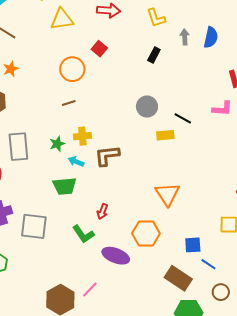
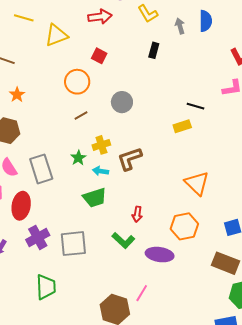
gray circle: (147, 107) -> (122, 102), moved

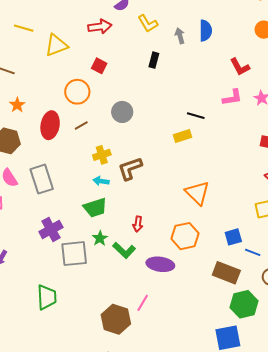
green star: (78, 158) -> (100, 238), moved
red ellipse: (21, 206) -> (50, 125), moved
purple cross: (38, 237) -> (51, 229), moved

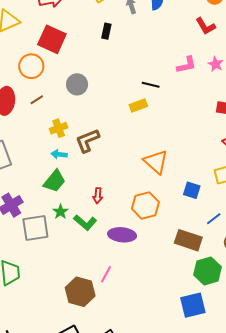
red square: (99, 66) -> (52, 39), size x1.8
red L-shape: (240, 67) -> (206, 26), moved
green trapezoid: (95, 208) -> (54, 181), turned -30
blue square: (233, 237) -> (192, 190), moved, turned 36
blue line: (253, 252) -> (214, 219), turned -56

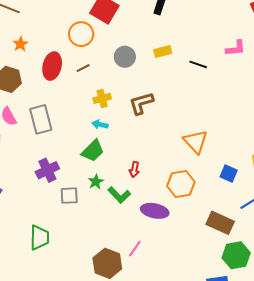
yellow rectangle: (138, 106) -> (163, 52), moved
brown L-shape: (87, 141) -> (141, 103), moved
gray square: (35, 228) -> (69, 196), size x0.7

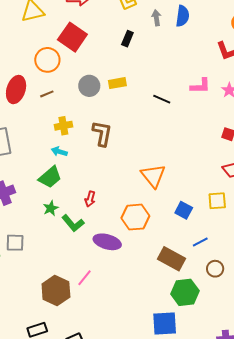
yellow rectangle: (163, 52) -> (117, 83), moved
brown L-shape: (141, 103) -> (102, 133), turned 112
gray square: (69, 196) -> (15, 243), moved

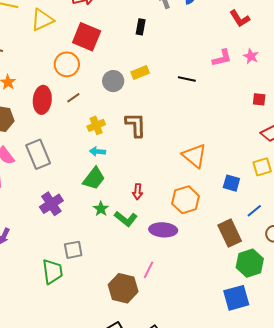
brown rectangle: (171, 259) -> (230, 233), turned 48

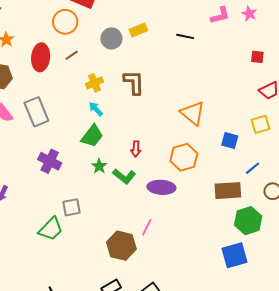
cyan arrow: (97, 152) -> (96, 109), turned 42
purple cross: (51, 204) -> (50, 161), turned -30
brown rectangle: (230, 233) -> (228, 191), turned -68
green trapezoid: (52, 271) -> (51, 229), turned 52

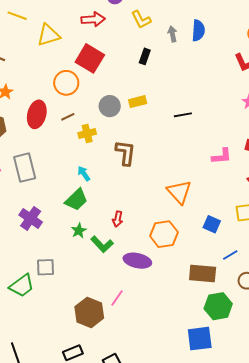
pink L-shape: (220, 15) -> (222, 156), moved
black line: (185, 36) -> (183, 115), turned -30
yellow cross: (94, 83) -> (87, 133), moved

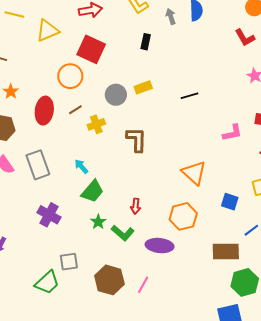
cyan arrow: (84, 174) -> (81, 166), moved
brown hexagon: (89, 312) -> (109, 280), moved

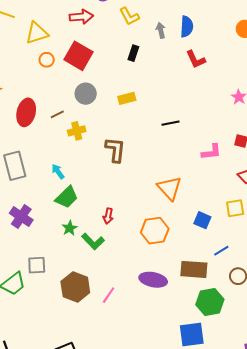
red L-shape: (245, 38) -> (196, 59), moved
orange circle: (70, 76) -> (47, 60), moved, size x0.6
gray circle: (116, 95) -> (86, 94), moved
black line: (190, 96) -> (171, 123), moved
purple ellipse: (160, 246) -> (153, 280), moved

